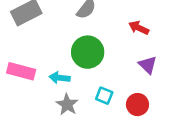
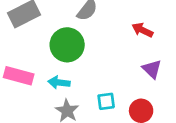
green circle: (88, 52) -> (67, 45), moved
cyan square: (104, 96) -> (106, 101), turned -30

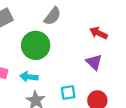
purple triangle: (152, 69) -> (94, 62), moved

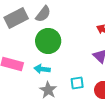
gray semicircle: (52, 16) -> (43, 14), moved

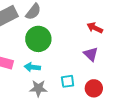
gray star: (48, 90) -> (38, 88), turned -30

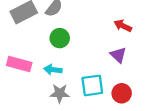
green circle: (38, 39) -> (60, 38), size x0.7
cyan square: (68, 81) -> (92, 85), size x1.5

